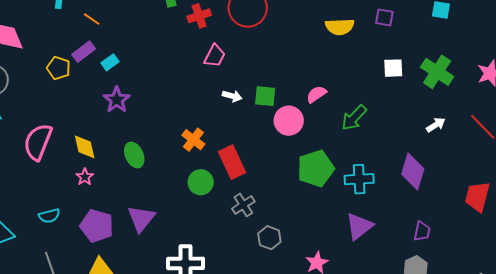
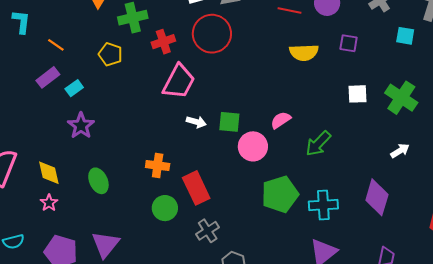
pink trapezoid: (215, 56) -> (179, 82), size x1.5
yellow pentagon: (59, 68) -> (110, 54), moved
orange cross: (193, 140) -> (158, 165), turned -30

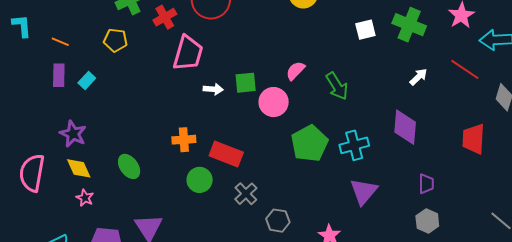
purple rectangle: (48, 77) -> (59, 75), turned -40
purple star: (81, 126) -> (73, 134), moved
green arrow: (318, 144) -> (337, 86), turned -64
red rectangle: (196, 188) -> (226, 154), turned -32

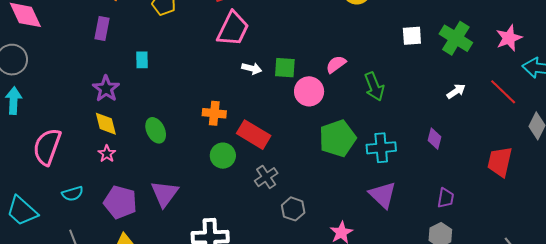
cyan rectangle: (87, 80) -> (142, 60), moved, turned -54
purple diamond: (405, 127) -> (435, 139), size x0.6
pink semicircle: (32, 173) -> (47, 147), moved
purple triangle: (364, 191) -> (383, 195), turned -36

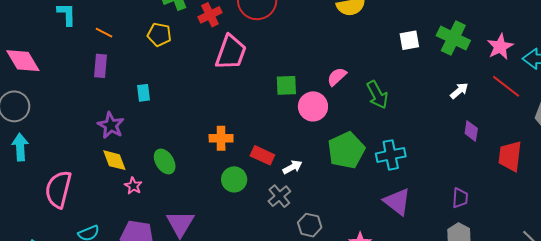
pink star: (509, 38) -> (500, 47), moved
white arrow: (252, 68) -> (292, 167), moved, turned -36
red rectangle: (254, 135) -> (262, 155), size x0.7
purple diamond: (435, 139) -> (471, 131), moved
pink star: (107, 154) -> (133, 186), moved

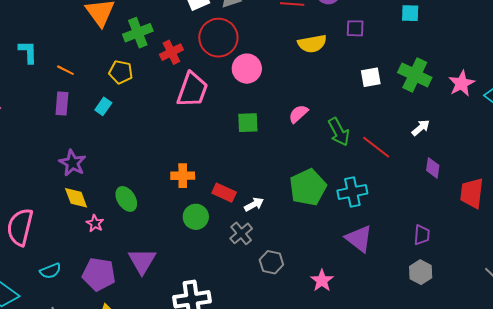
red line: (506, 86) -> (376, 147), moved
cyan rectangle: (144, 93) -> (103, 106), moved, turned 42
pink circle: (313, 106) -> (247, 69), moved

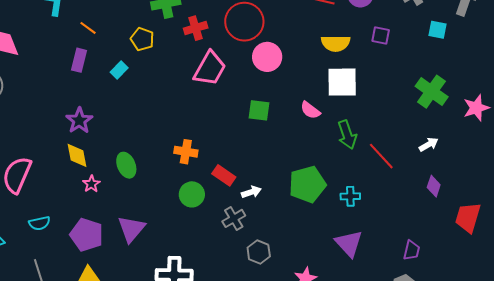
white square: (371, 77) -> (342, 82), moved, size x1.6
pink semicircle: (298, 114) -> (310, 110), turned -110
cyan cross: (352, 192) -> (350, 196), size x0.7

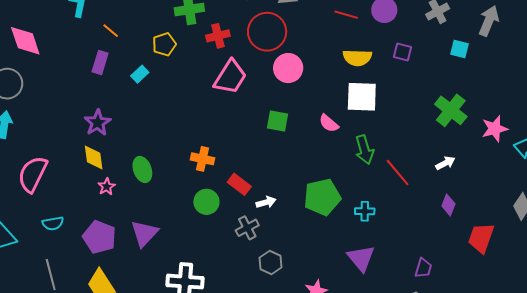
yellow pentagon: (142, 39) -> (164, 44), turned 30

